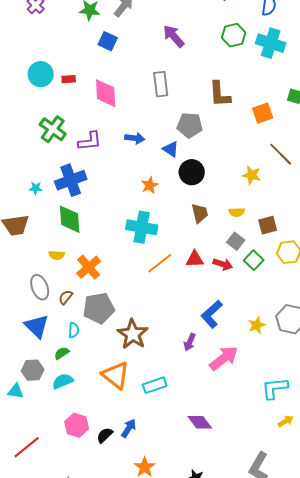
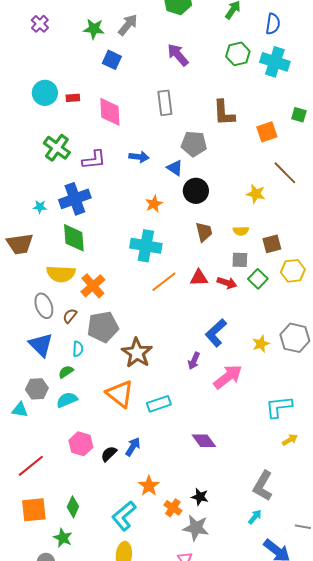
gray square: (236, 241) -> (240, 260), turned -36
yellow semicircle: (57, 255) -> (61, 274), size x1.8

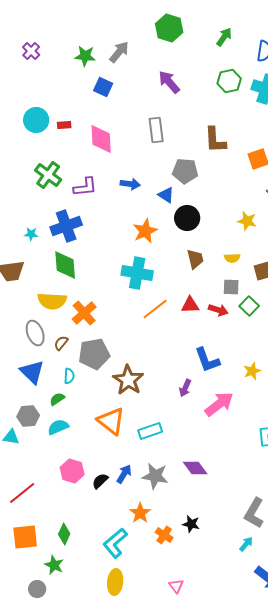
orange star: (154, 204) -> (145, 231), size x1.4
blue L-shape: (216, 333) -> (207, 360), turned -68
gray star: (196, 528) -> (155, 476), moved

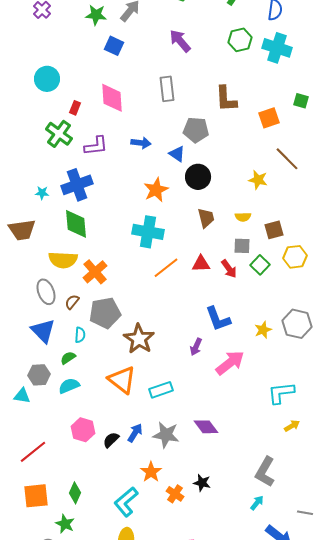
red rectangle: (64, 125) -> (75, 108), moved, turned -64
red arrow: (218, 310) -> (229, 269), turned 36

